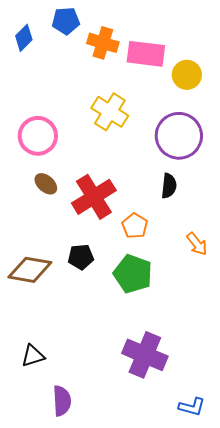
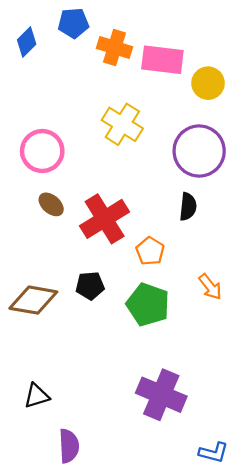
orange arrow: (197, 244) -> (210, 287), moved

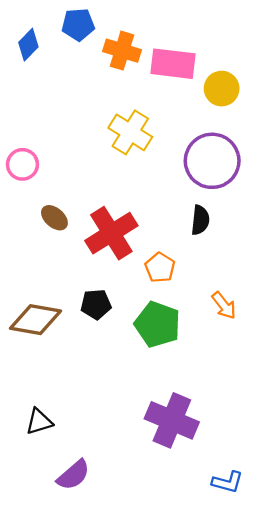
pink circle: (42, 151) -> (22, 164), moved, size x0.7
purple semicircle: (69, 446) -> (73, 475), turned 52

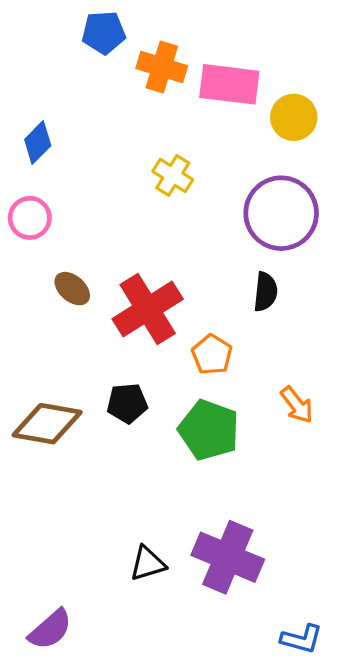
blue diamond: (28, 45) -> (38, 142), moved
yellow cross: (130, 132) -> (173, 175), size x0.7
black triangle: (39, 422) -> (148, 564), moved
purple semicircle: (73, 475) -> (50, 629), moved

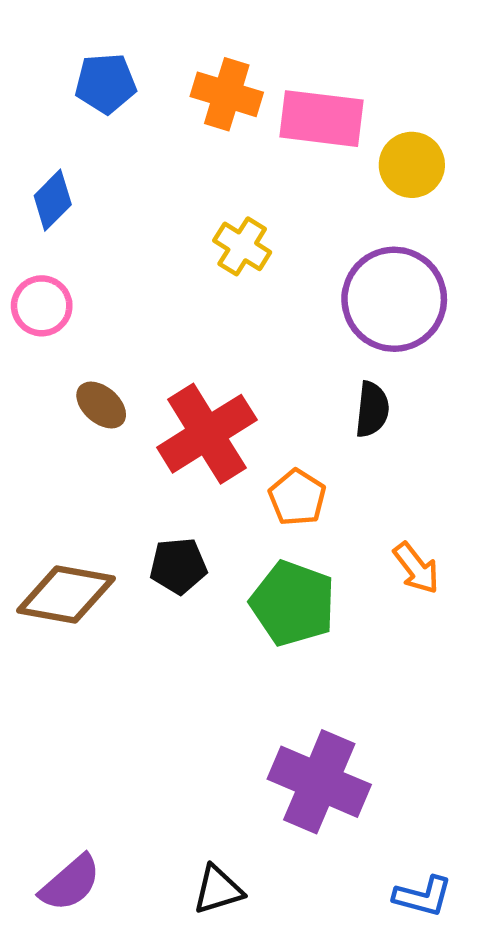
blue pentagon: (104, 33) -> (106, 83), moved
black triangle: (148, 564) -> (218, 890), moved

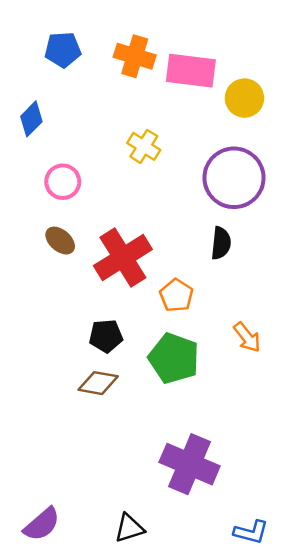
pink circle: (42, 306) -> (63, 182), moved
brown diamond: (66, 594) -> (98, 383), moved, size x0.7

